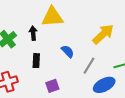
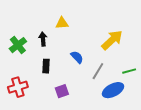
yellow triangle: (52, 17) -> (62, 23), size x0.6

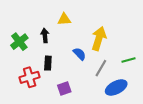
yellow arrow: (112, 40) -> (99, 39), moved, turned -30
green line: (129, 71) -> (128, 60), moved
red cross: (18, 87) -> (30, 77), moved

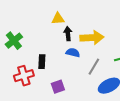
black arrow: (45, 36) -> (68, 34), moved
yellow arrow: (99, 39) -> (92, 38), turned 70
blue semicircle: (79, 54) -> (73, 53), turned -32

